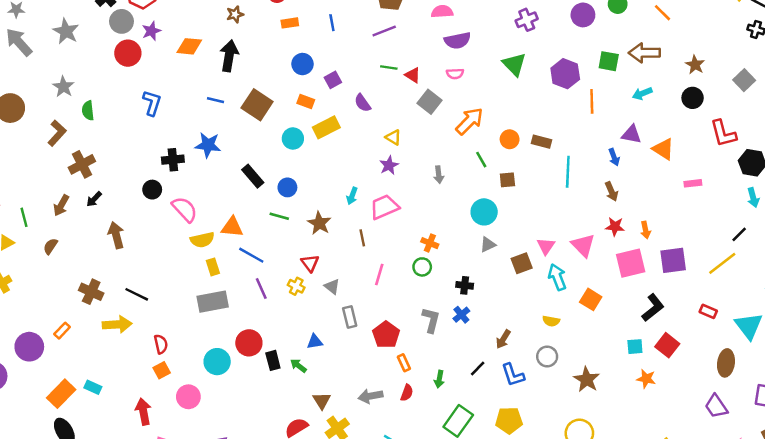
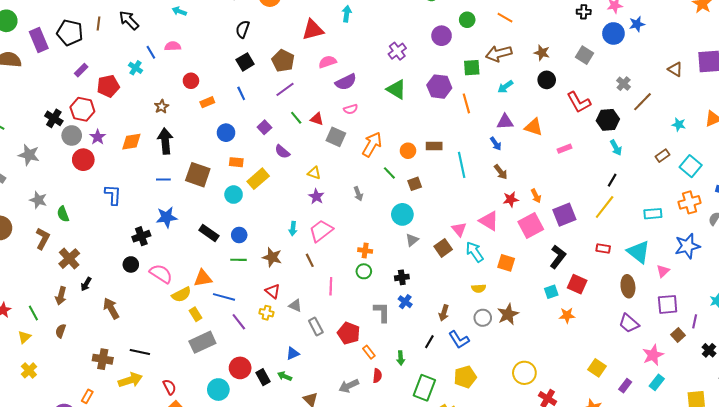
green line: (389, 67) -> (296, 118), turned 56
purple square: (333, 80) -> (264, 127), moved
brown star: (587, 380) -> (508, 314), moved, turned 30

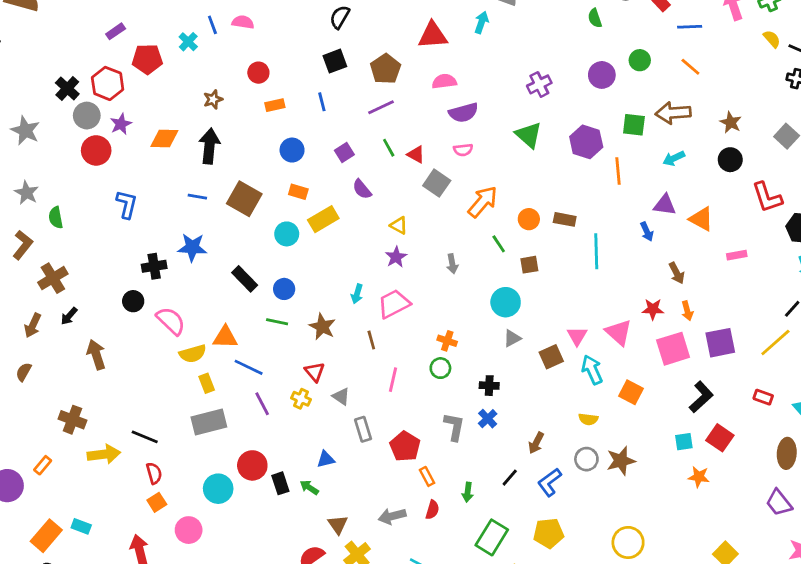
brown arrow: (501, 172) -> (677, 273), moved
blue L-shape: (459, 340) -> (550, 482), turned 75
black line: (140, 352) -> (145, 437), moved

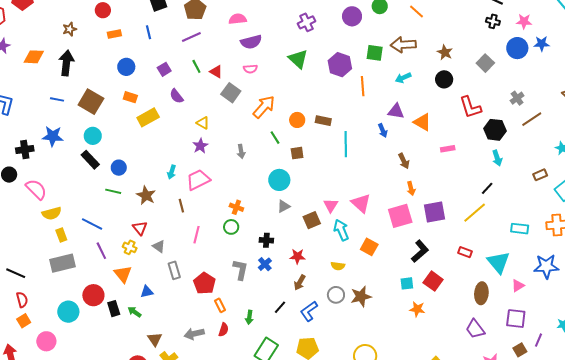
cyan circle: (287, 234) -> (93, 136), moved
red star: (653, 309) -> (297, 256), moved
orange triangle: (225, 337) -> (123, 274), moved, turned 48

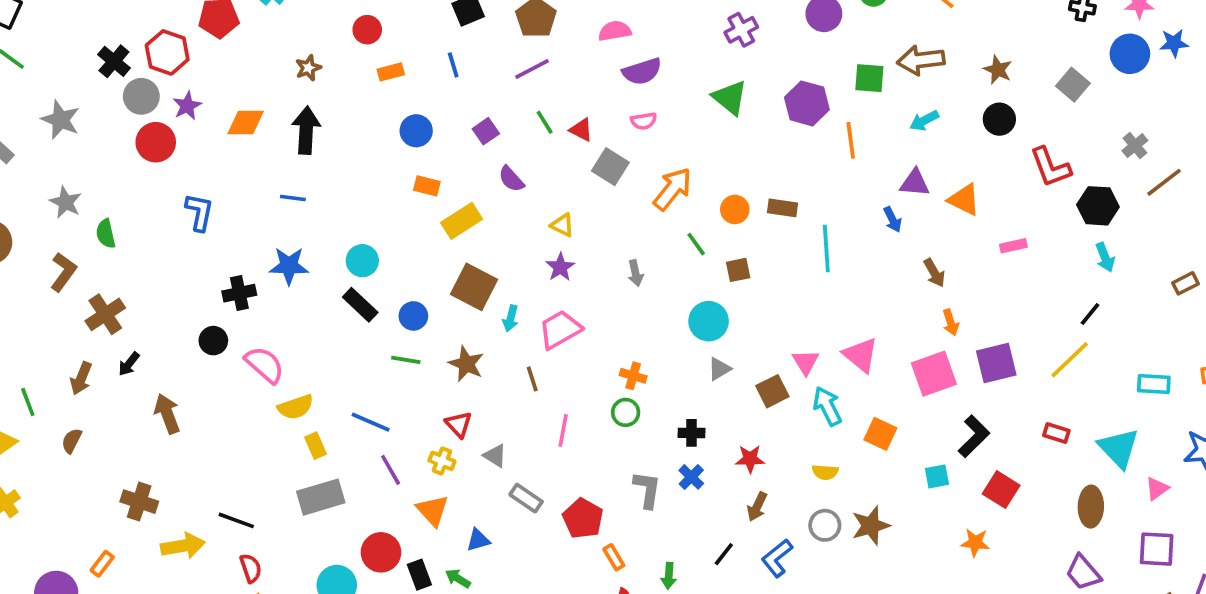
brown square: (91, 102) -> (474, 287), moved
gray rectangle: (174, 270) -> (526, 498), turned -36
cyan square: (407, 283) -> (937, 476), moved

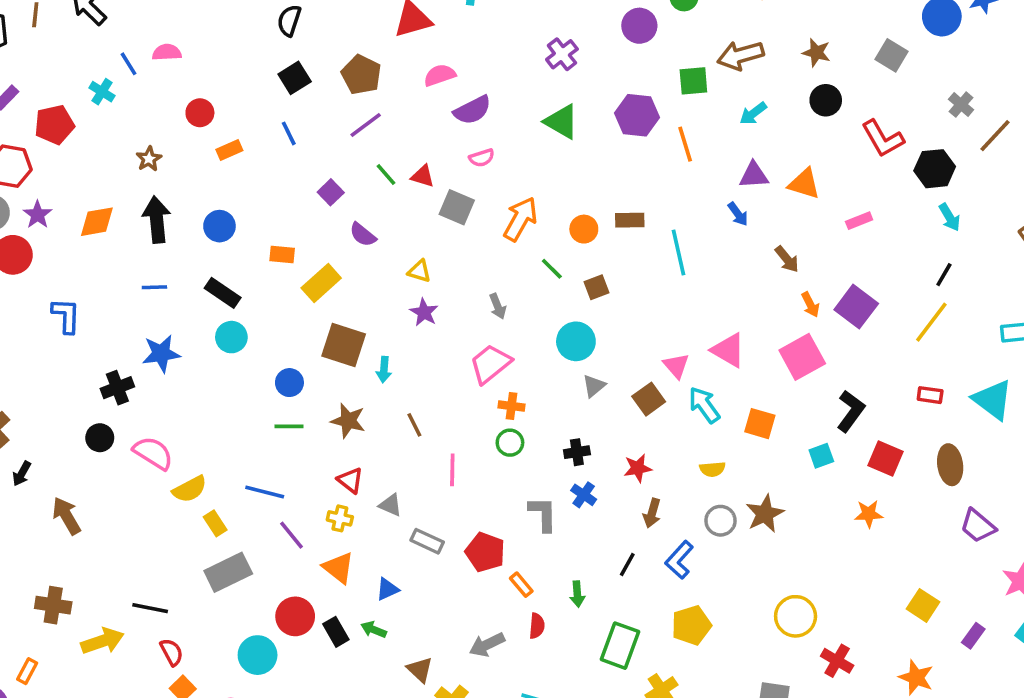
blue circle: (416, 131) -> (219, 226), moved
black rectangle: (360, 305) -> (223, 293), moved
pink trapezoid: (560, 330) -> (490, 364), moved
purple square: (996, 363) -> (856, 307), moved, turned -30
brown ellipse: (1091, 507) -> (950, 465), moved

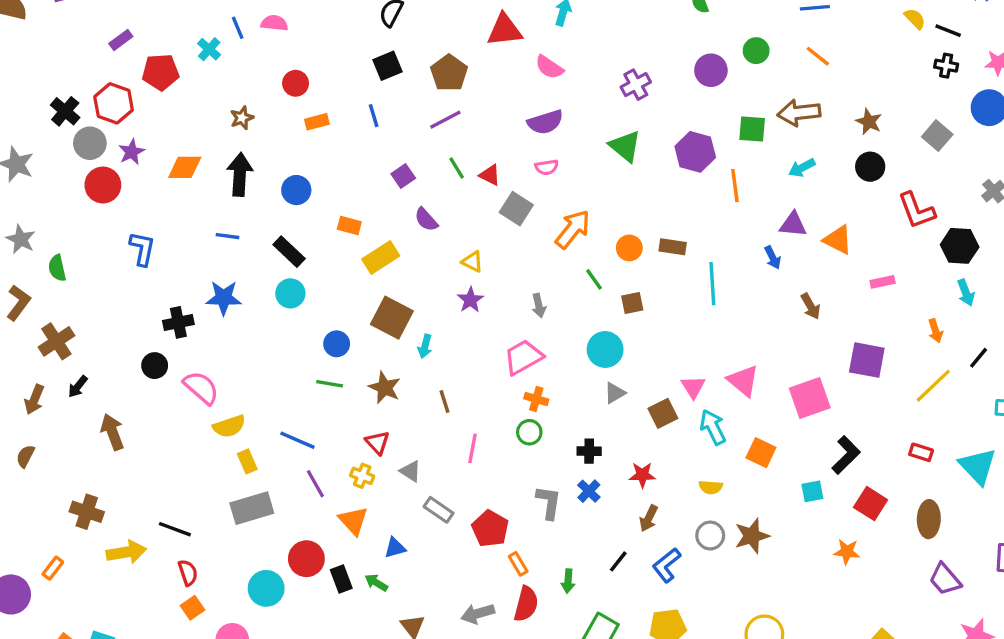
pink semicircle: (440, 75) -> (549, 67), moved, turned -136
black line: (944, 275) -> (979, 358), moved
orange arrow: (810, 305) -> (935, 331), moved
purple square: (856, 307) -> (867, 360), turned -36
red semicircle: (537, 626) -> (526, 604), size x1.5

